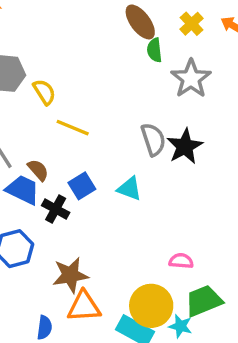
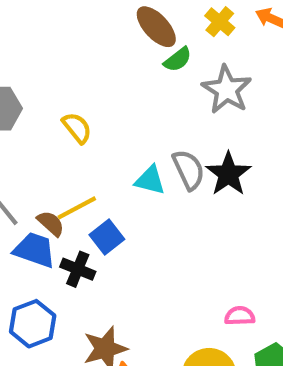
green semicircle: (154, 50) -> (178, 59), turned -115
yellow semicircle: (44, 92) -> (77, 128), moved
yellow line: (73, 128) -> (77, 208), moved, turned -44
cyan triangle: (130, 189) -> (150, 180), moved

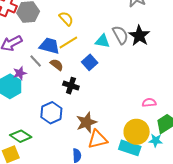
yellow line: (77, 208) -> (68, 43), moved
blue square: (107, 237) -> (90, 62), moved
blue trapezoid: (35, 250) -> (49, 46), moved

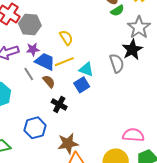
black star: (139, 36) -> (132, 50), moved
cyan triangle: (102, 41) -> (86, 69), moved
purple star: (20, 73) -> (33, 49), moved
pink semicircle: (149, 103) -> (133, 135), size x1.5

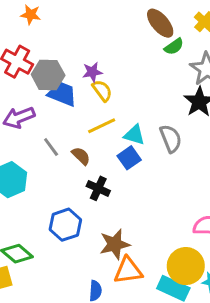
purple star: (33, 49) -> (92, 72), moved
blue trapezoid: (45, 62) -> (62, 94), moved
gray semicircle: (117, 63) -> (171, 138), moved

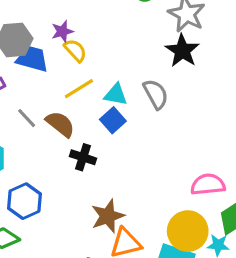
brown semicircle: (81, 156) -> (60, 124), size x1.4
blue hexagon: (65, 225) -> (24, 201), moved

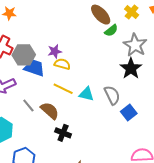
yellow semicircle: (75, 50) -> (62, 64), turned -35
yellow line: (79, 89) -> (63, 89), turned 54
blue square: (113, 120) -> (129, 112), moved

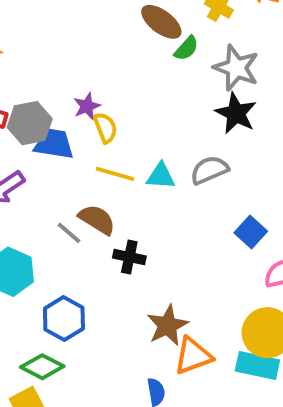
yellow semicircle: (62, 64) -> (105, 128), turned 63
gray semicircle: (112, 95) -> (209, 170), turned -78
gray line: (28, 106) -> (69, 233), moved
blue square: (129, 112) -> (251, 232), moved

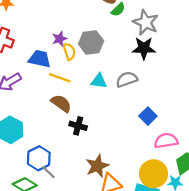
black star: (236, 113) -> (144, 48), turned -30
gray hexagon: (30, 123) -> (91, 42), moved
yellow line: (115, 174) -> (60, 78), moved
gray line: (69, 233) -> (49, 172), moved

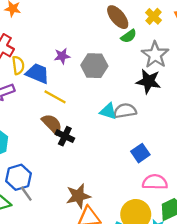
yellow semicircle: (69, 52) -> (18, 65), moved
cyan triangle: (99, 81) -> (108, 111), moved
black cross: (78, 126) -> (65, 136), moved

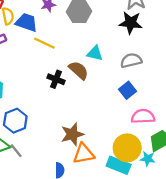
gray semicircle: (125, 111) -> (131, 60), moved
brown semicircle: (52, 124) -> (79, 70), moved
gray line: (26, 194) -> (16, 151), moved

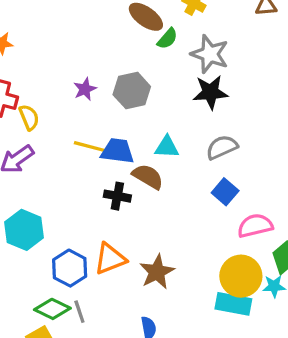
blue trapezoid: (26, 22) -> (117, 151), moved
gray line: (16, 151) -> (79, 312), turned 32
orange triangle: (84, 154) -> (110, 259), moved

